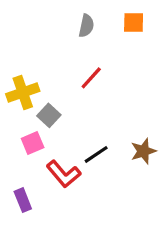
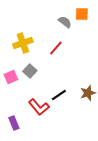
gray semicircle: (86, 26) -> (65, 22), moved, turned -64
yellow cross: (23, 93) -> (23, 43), moved
pink square: (33, 143) -> (11, 77), moved

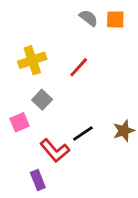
gray semicircle: (65, 22) -> (89, 18), moved
pink square: (11, 77) -> (20, 122), moved
purple rectangle: (14, 123) -> (38, 180), moved

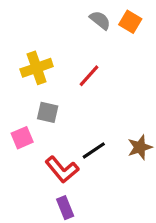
orange square: (115, 19) -> (130, 22), turned 30
gray square: (42, 100) -> (48, 112), turned -30
purple rectangle: (38, 180) -> (65, 208), moved

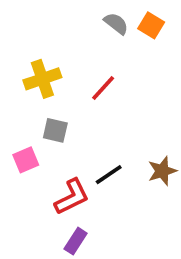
red L-shape: (62, 169) -> (72, 197), turned -76
purple rectangle: (65, 208) -> (76, 241), turned 55

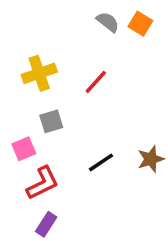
gray square: (55, 130) -> (51, 121), turned -30
red L-shape: (72, 197) -> (43, 183), moved
purple rectangle: (76, 241) -> (46, 224), moved

